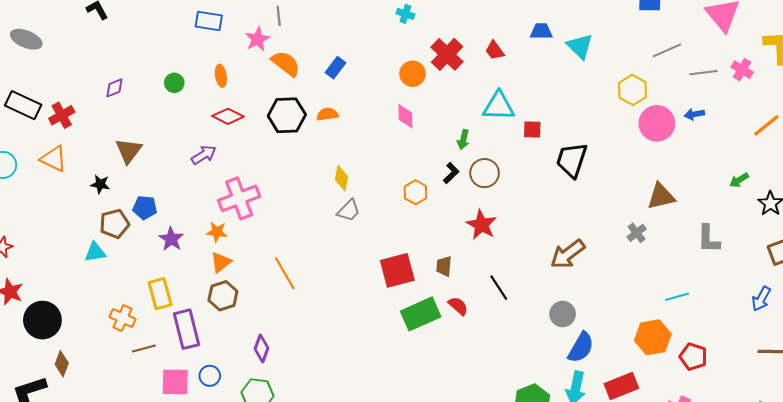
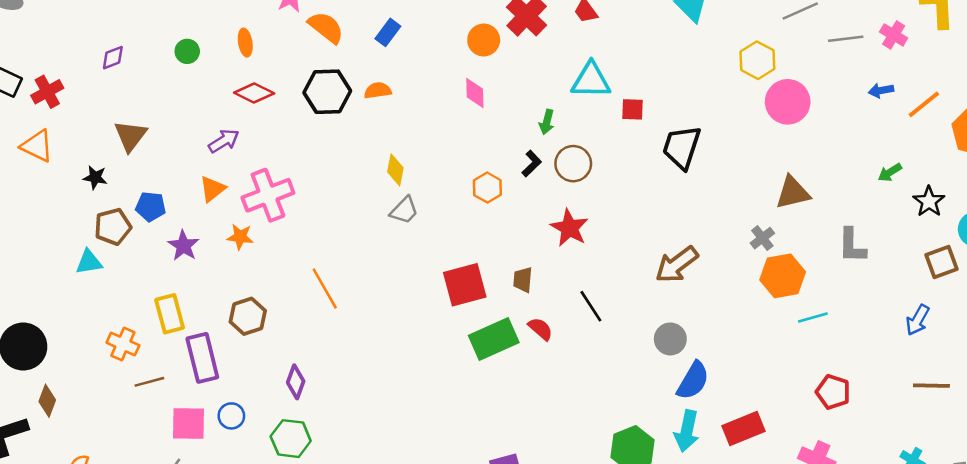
blue arrow: (694, 114) -> (881, 90), moved
orange triangle: (221, 262) -> (212, 189), moved
orange hexagon: (653, 337) -> (783, 276), moved

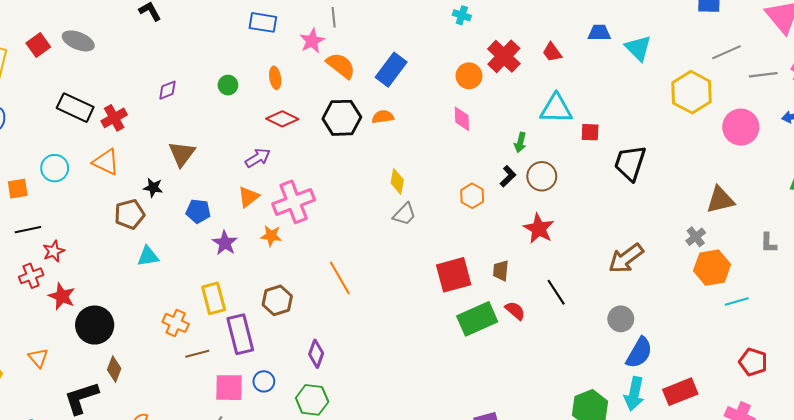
blue rectangle: (388, 32) -> (391, 70), size x1.5
yellow hexagon: (757, 60) -> (692, 92), size x1.4
pink circle: (788, 102) -> (741, 127), moved
brown pentagon: (113, 227) -> (130, 214), moved
gray L-shape: (852, 246) -> (768, 243), size x0.7

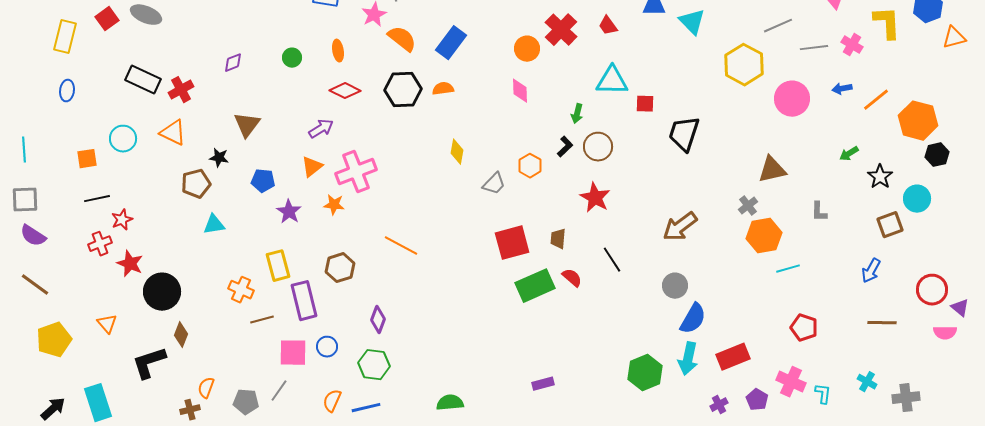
gray trapezoid: (404, 214) -> (494, 184), moved
orange line: (340, 278) -> (401, 246), turned -32

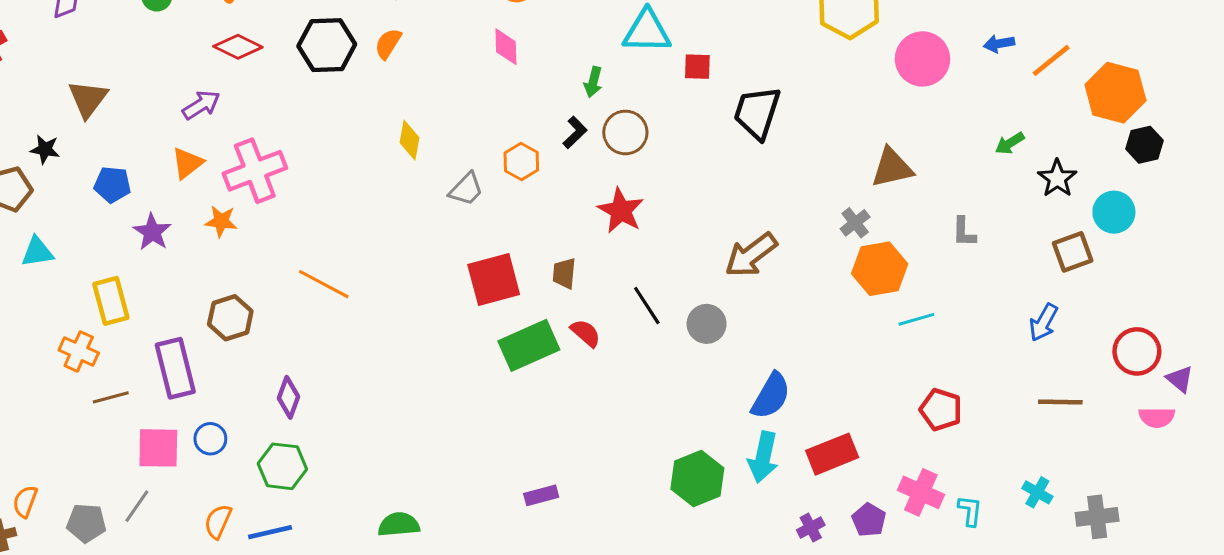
orange semicircle: (443, 89) -> (388, 44), turned -50
yellow rectangle: (278, 266) -> (111, 301), moved
gray circle: (675, 286) -> (707, 324), moved

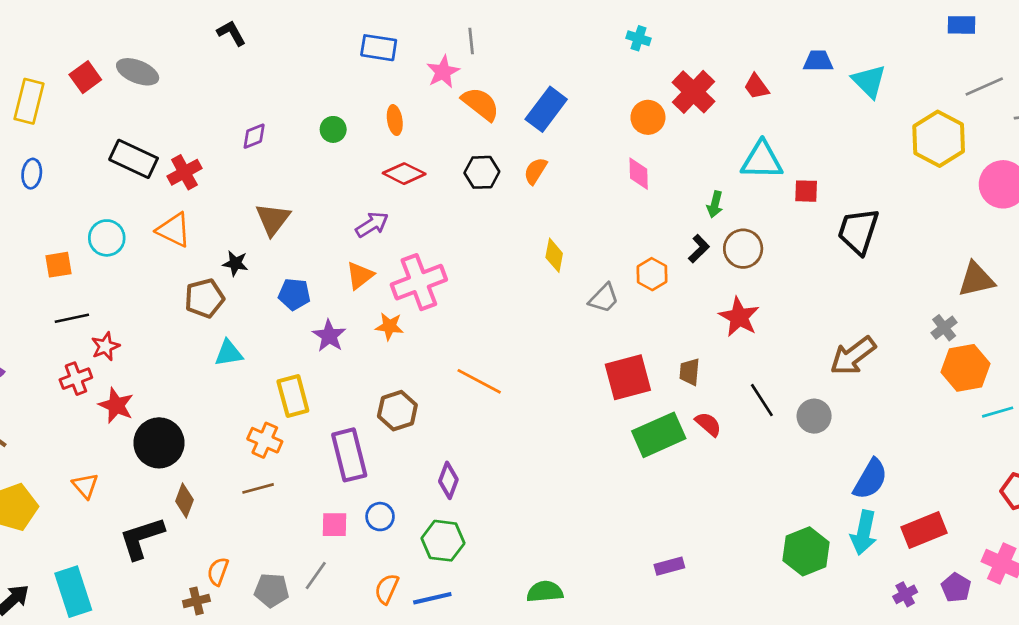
black hexagon: (327, 45) -> (482, 172), size x0.7
brown line: (111, 397) -> (258, 488), moved
pink square: (158, 448) -> (334, 525), size x0.7

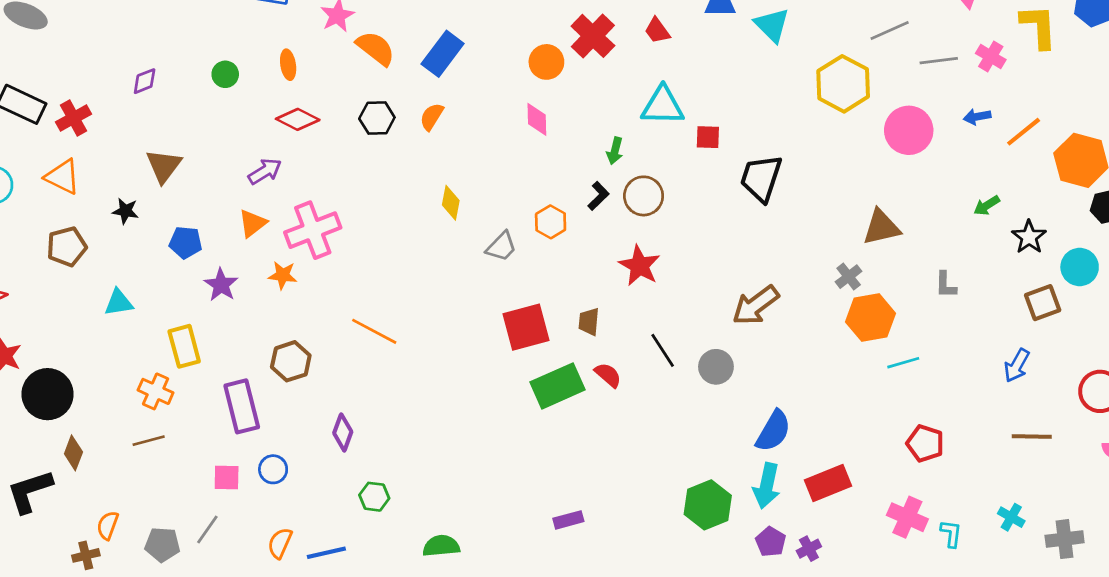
brown pentagon: (205, 298) -> (67, 247), moved
green hexagon: (443, 541) -> (374, 497), moved, size x0.7
purple pentagon: (956, 588) -> (771, 542), moved

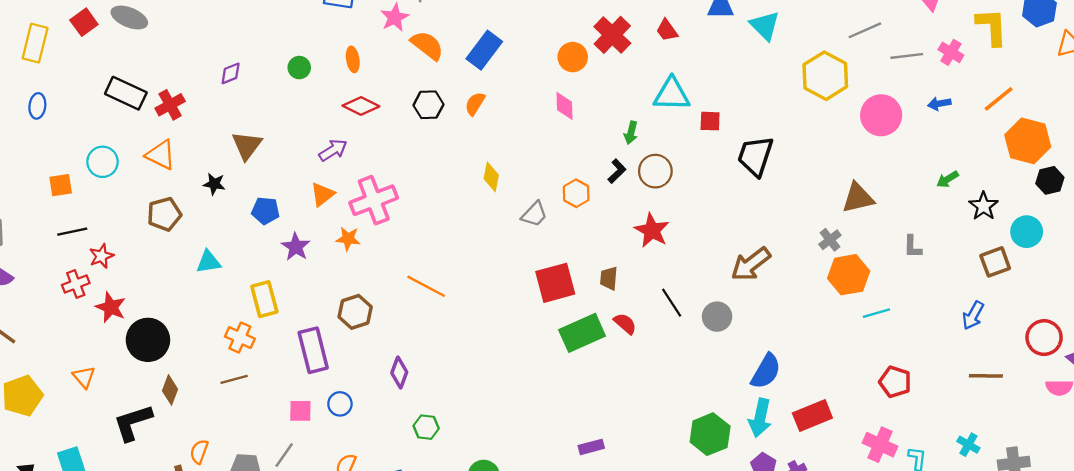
orange line: (1024, 132) -> (999, 99), moved

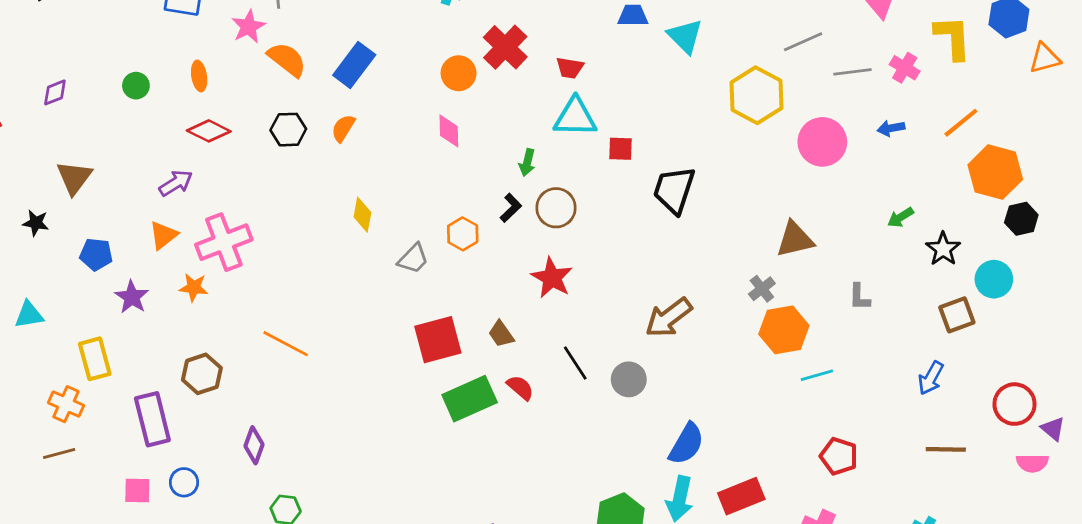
red trapezoid: (667, 30) -> (570, 68), moved, turned -45
brown trapezoid: (609, 278) -> (501, 334), turned -40

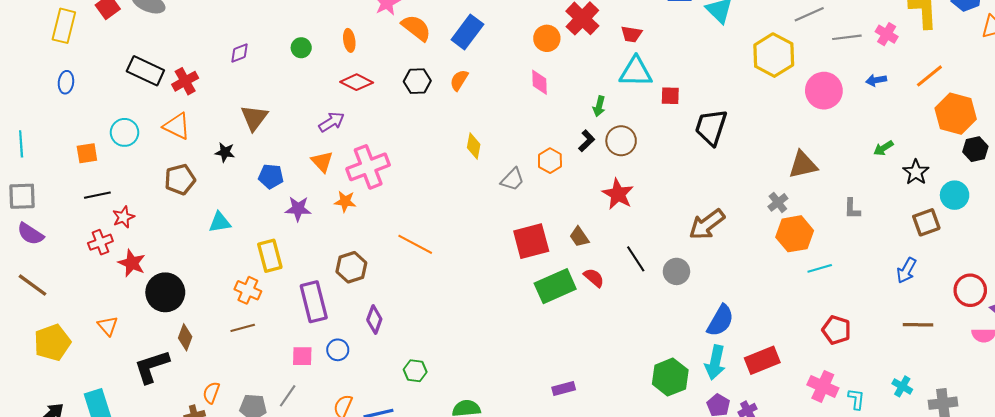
orange triangle: (163, 235) -> (322, 162), turned -35
purple star: (132, 297) -> (298, 209), turned -30
purple diamond: (254, 445) -> (374, 320), moved

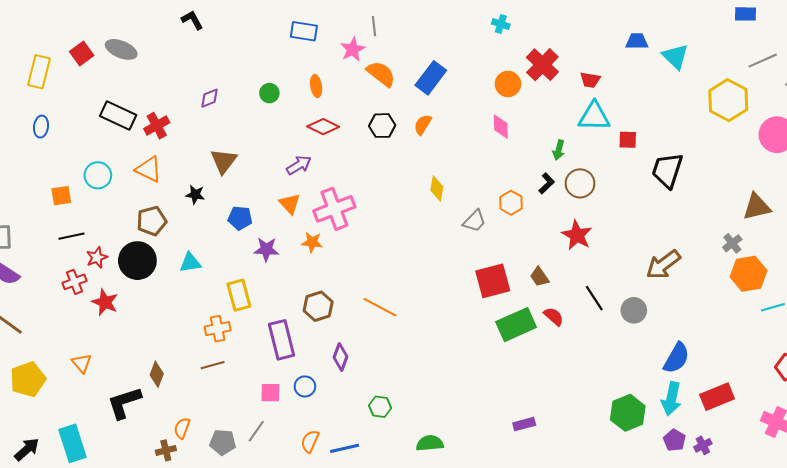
orange line: (415, 244) -> (380, 307), moved
orange cross: (248, 290) -> (218, 329), turned -35
black circle: (165, 292) -> (137, 261), moved

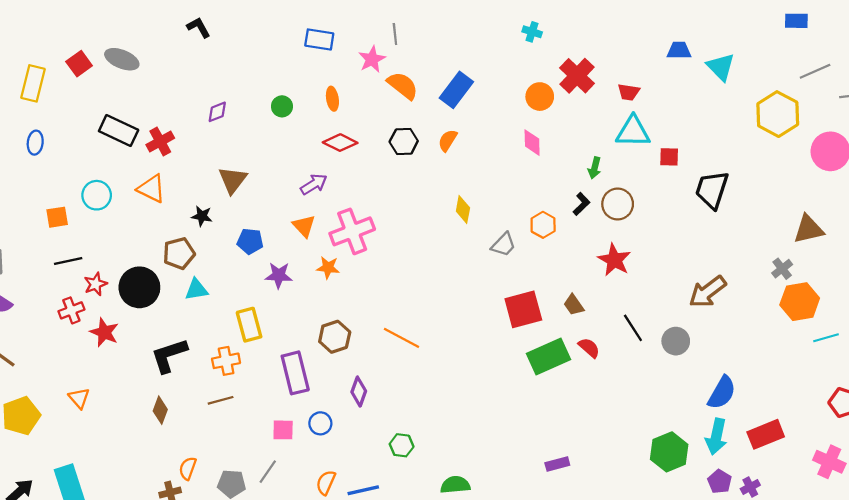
brown pentagon: (152, 221) -> (179, 253), moved
black L-shape: (124, 403) -> (169, 355), moved

